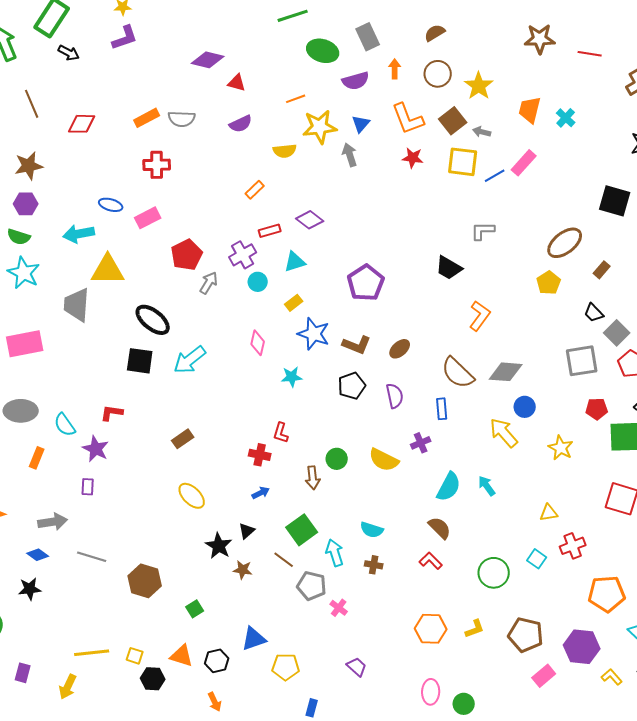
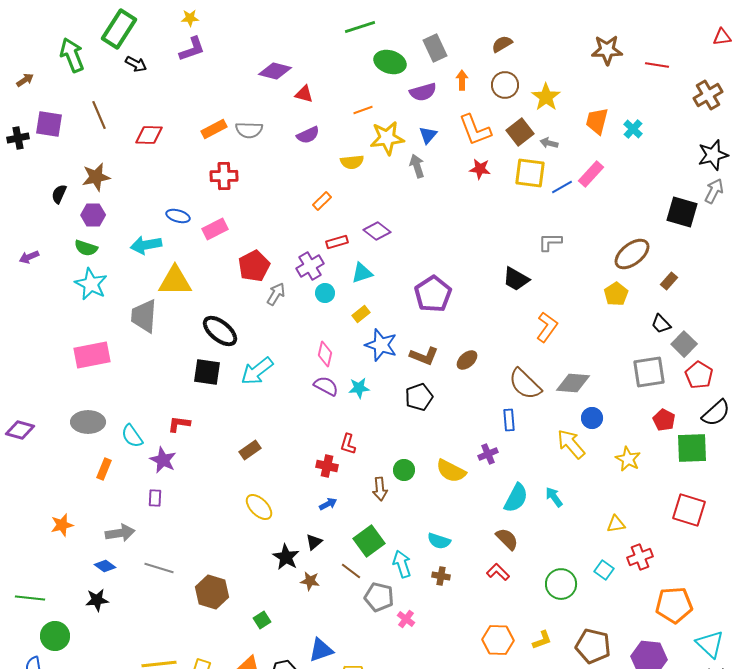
purple semicircle: (395, 396) -> (326, 386), moved, turned -50
red pentagon: (597, 409) -> (664, 420), turned 30

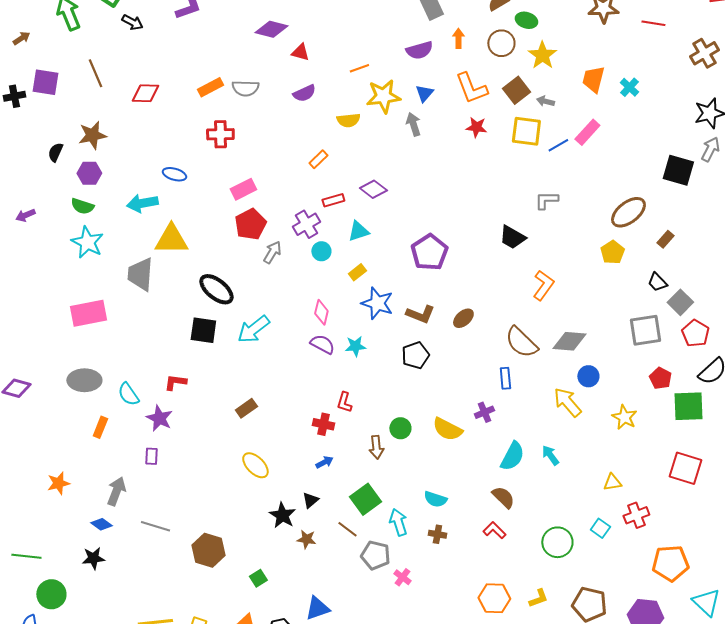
green ellipse: (390, 62) -> (526, 20), moved, size x0.7
pink rectangle: (215, 229) -> (243, 189), moved
gray arrow: (120, 533) -> (116, 491), turned -60

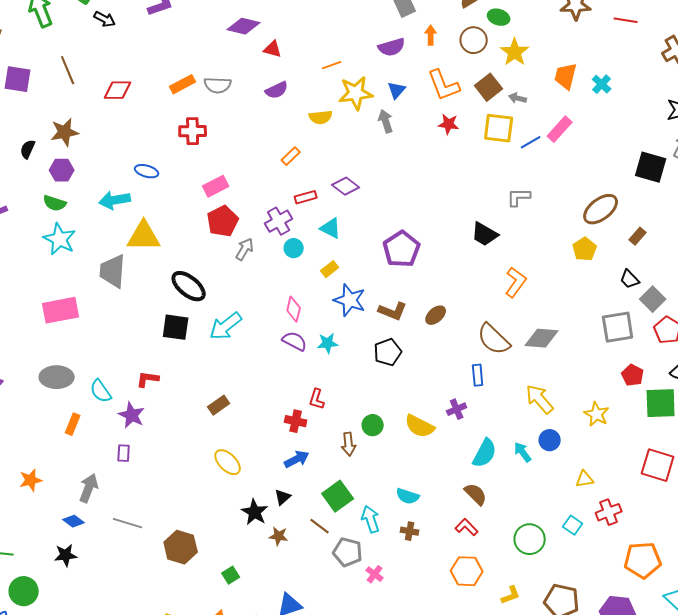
cyan triangle: (358, 231) -> (331, 228), turned 45
blue circle: (588, 376) -> (550, 440), moved
blue arrow: (324, 462) -> (297, 459), size x1.4
orange hexagon: (494, 598) -> (467, 571), moved

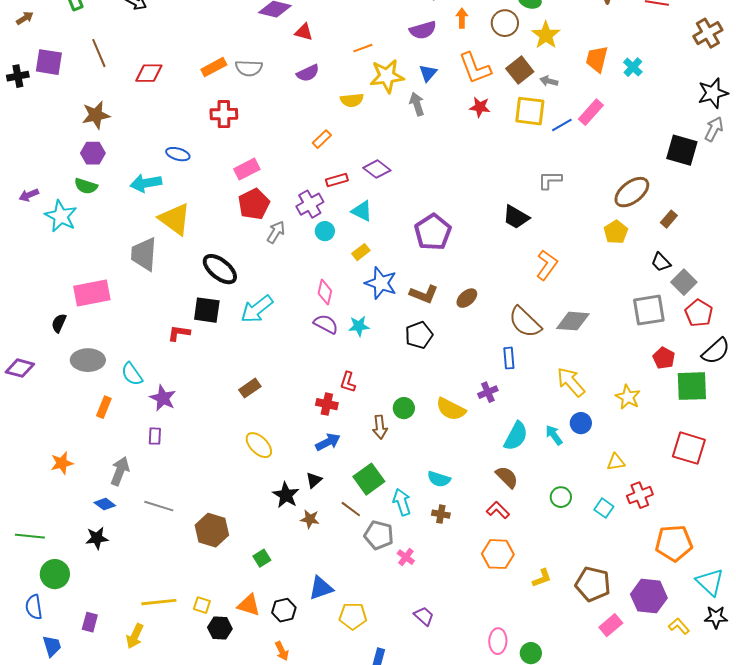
black semicircle: (28, 149) -> (59, 323), moved
yellow triangle: (144, 236) -> (175, 219), turned 36
cyan star: (60, 239) -> (61, 216), moved
red L-shape: (148, 379) -> (179, 333), moved
green circle: (530, 539) -> (561, 497), moved, size x0.7

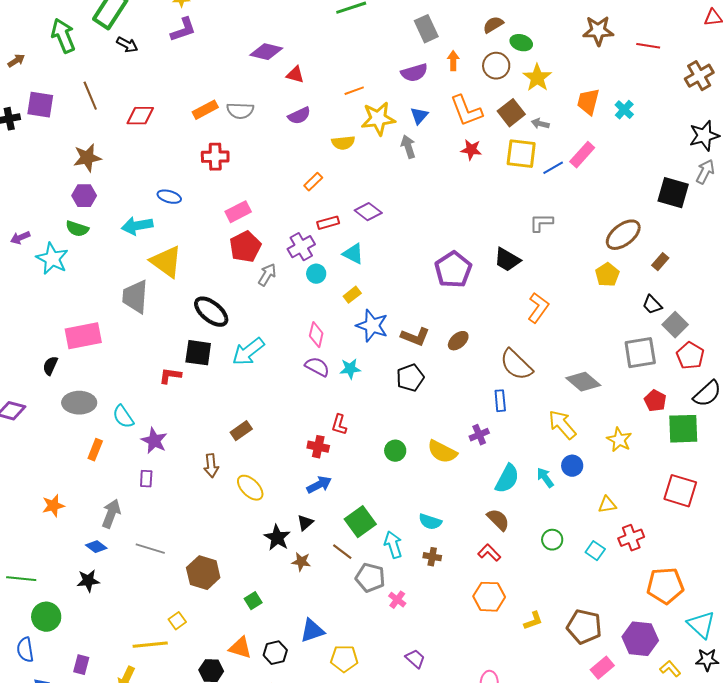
purple pentagon: (433, 232) -> (453, 270), moved
gray diamond: (573, 321) -> (583, 382), moved, turned 36
brown arrow: (380, 427) -> (211, 466), moved
yellow square: (202, 605) -> (177, 621), moved, turned 36

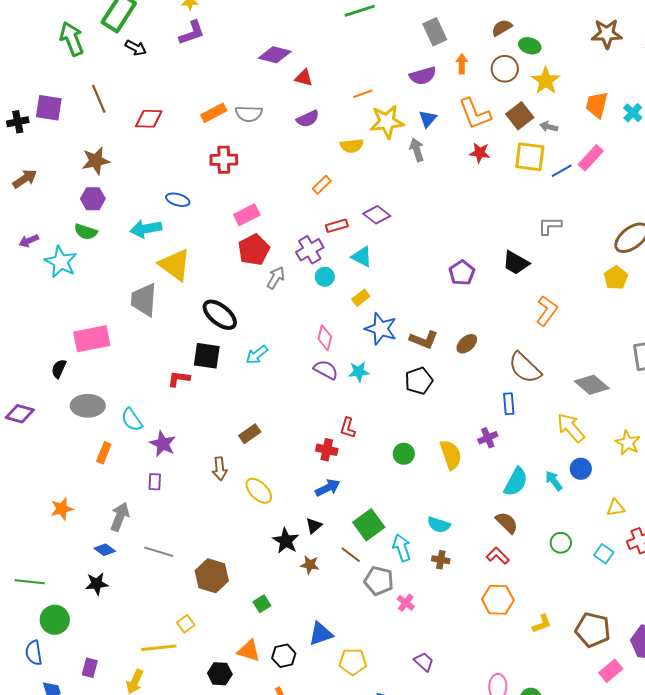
brown arrow: (16, 61) -> (25, 179), moved, size x1.4
purple pentagon: (453, 270) -> (462, 273), size x0.7
cyan arrow: (248, 352) -> (257, 355), size x0.7
yellow semicircle: (442, 452) -> (451, 455), turned -136

